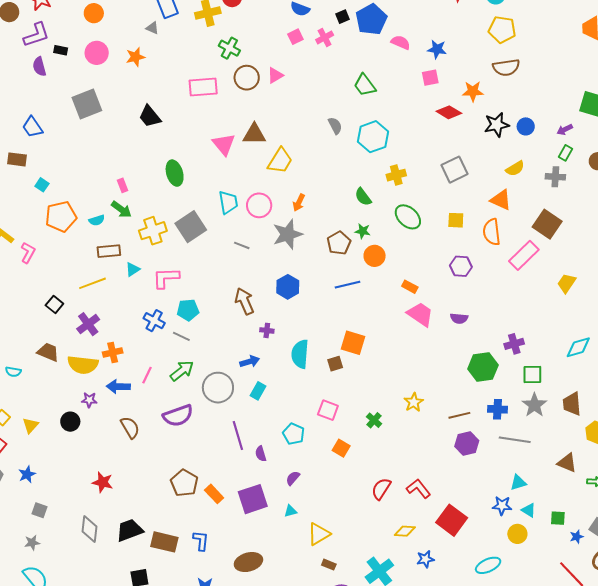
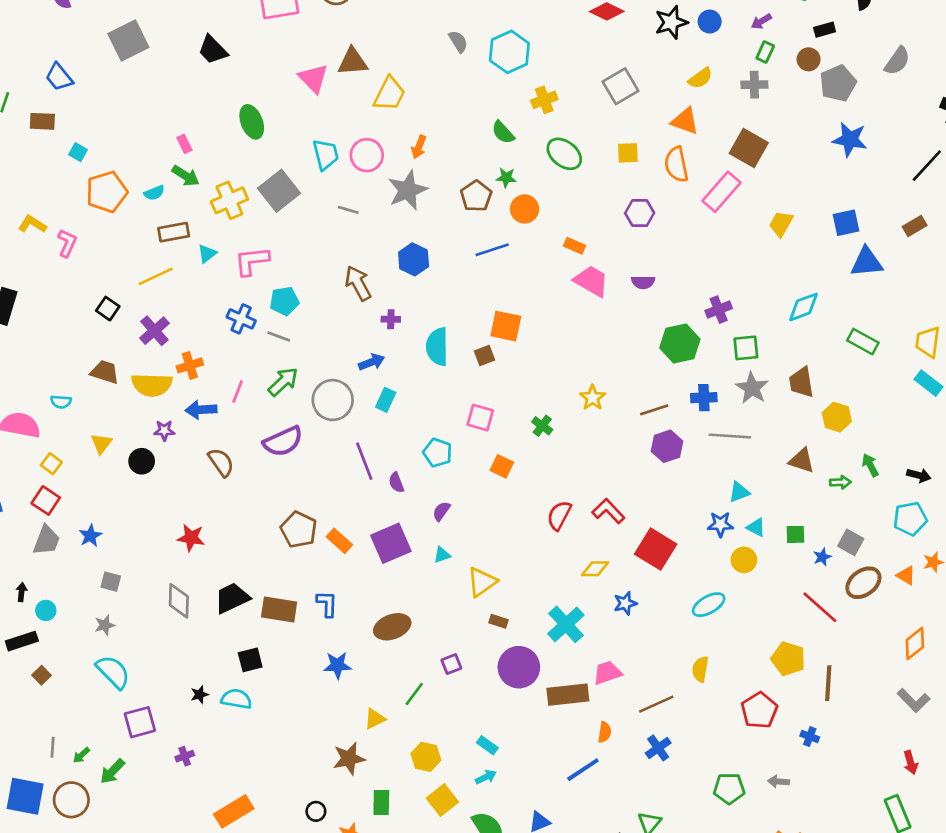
yellow triangle: (30, 425) -> (101, 443), moved

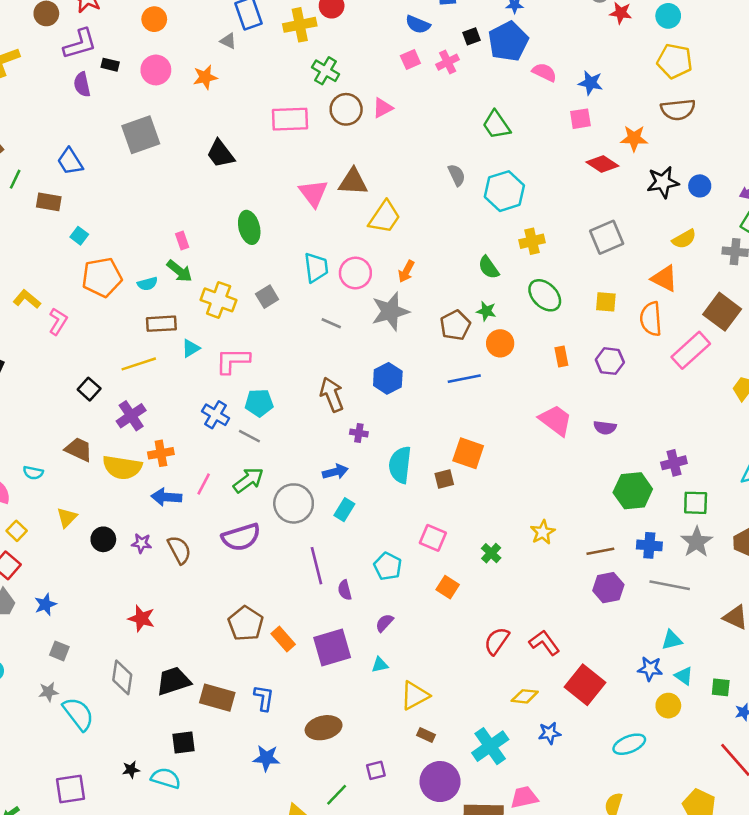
gray square: (279, 191) -> (267, 297), size x0.6
yellow cross: (229, 200) -> (219, 300), turned 36
orange rectangle: (575, 246) -> (561, 357), moved, turned 48
purple star: (164, 430) -> (141, 543), moved
cyan semicircle: (113, 672) -> (78, 714), moved

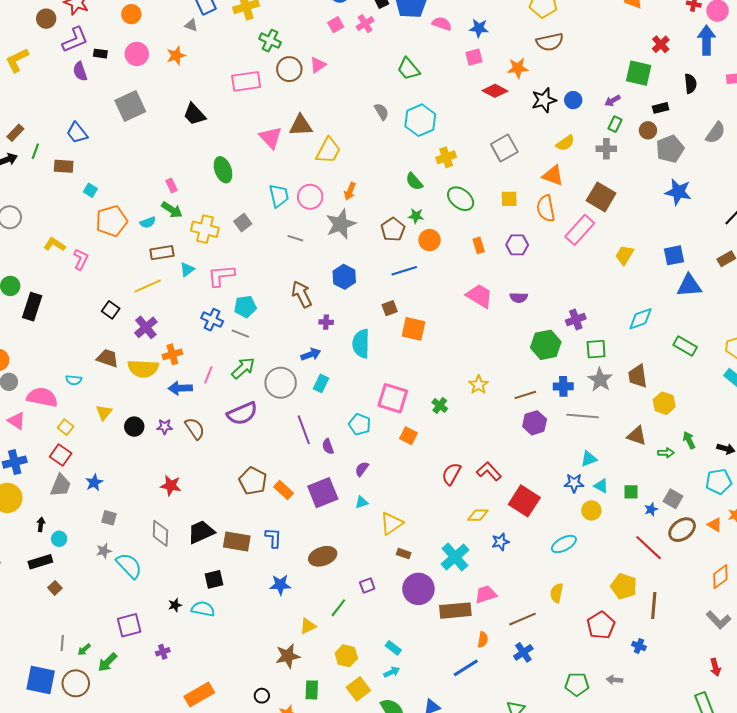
brown square: (444, 479) -> (390, 308), moved
pink square: (433, 538) -> (393, 398), size x1.4

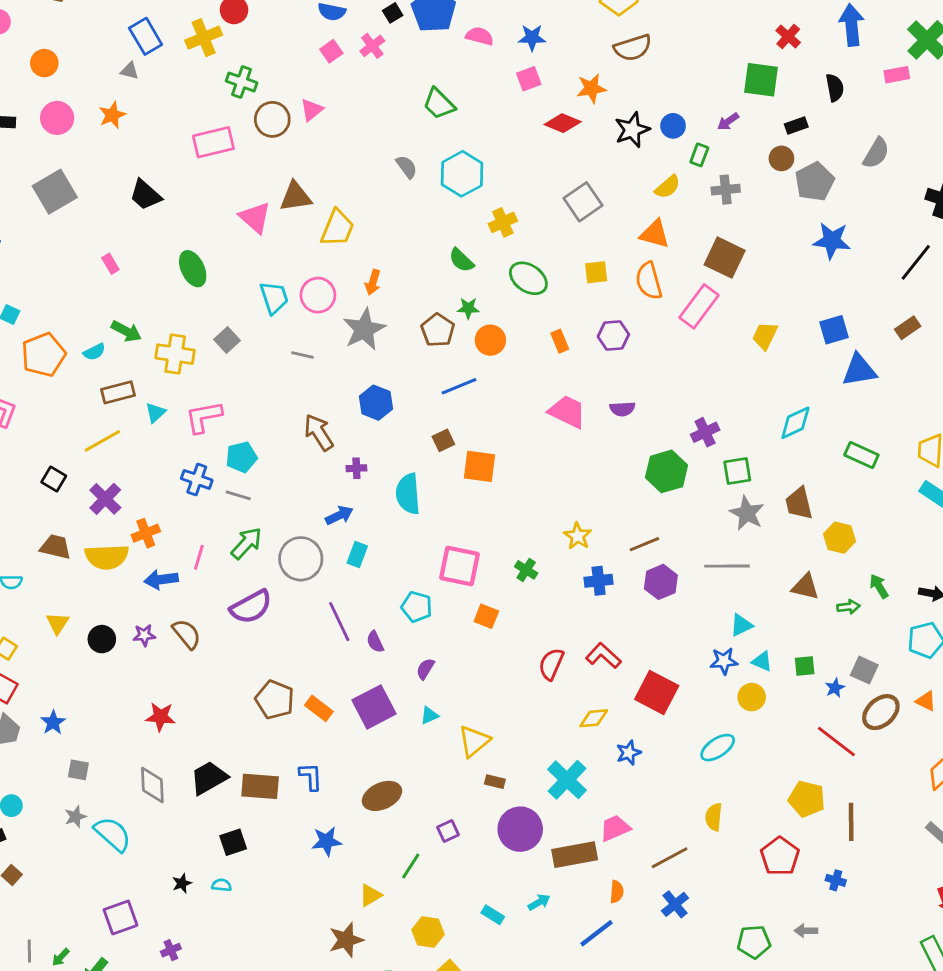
green rectangle: (615, 124) -> (699, 155), moved
pink rectangle: (171, 186) -> (110, 264), moved
blue cross: (563, 386) -> (599, 581), moved
cyan semicircle: (203, 609) -> (222, 885), size x0.6
cyan arrow: (392, 672) -> (539, 902), moved

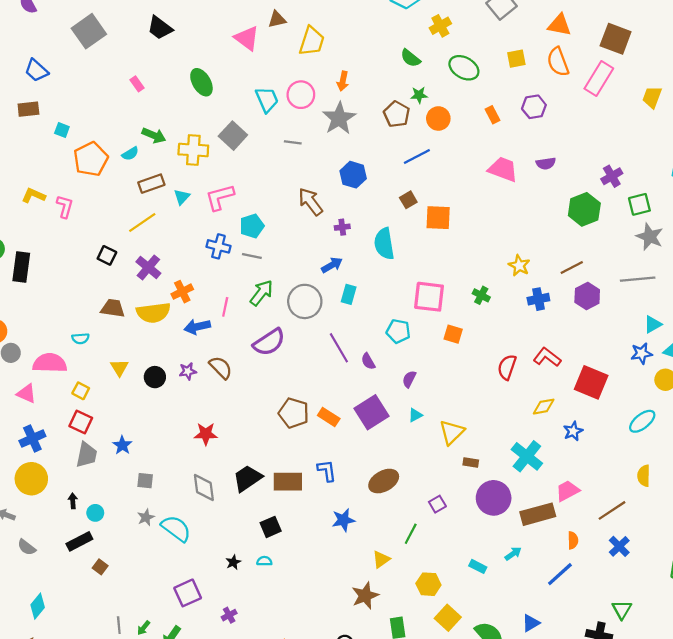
brown triangle: (296, 197) -> (277, 19), size x0.7
gray square: (227, 340) -> (233, 136), size x1.4

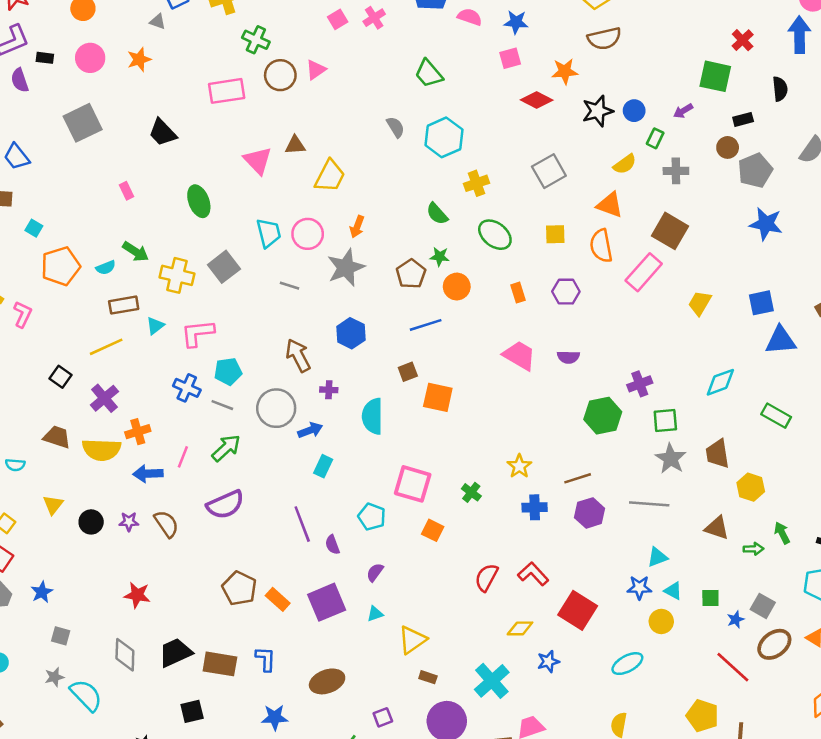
gray circle: (305, 301) -> (276, 408), moved

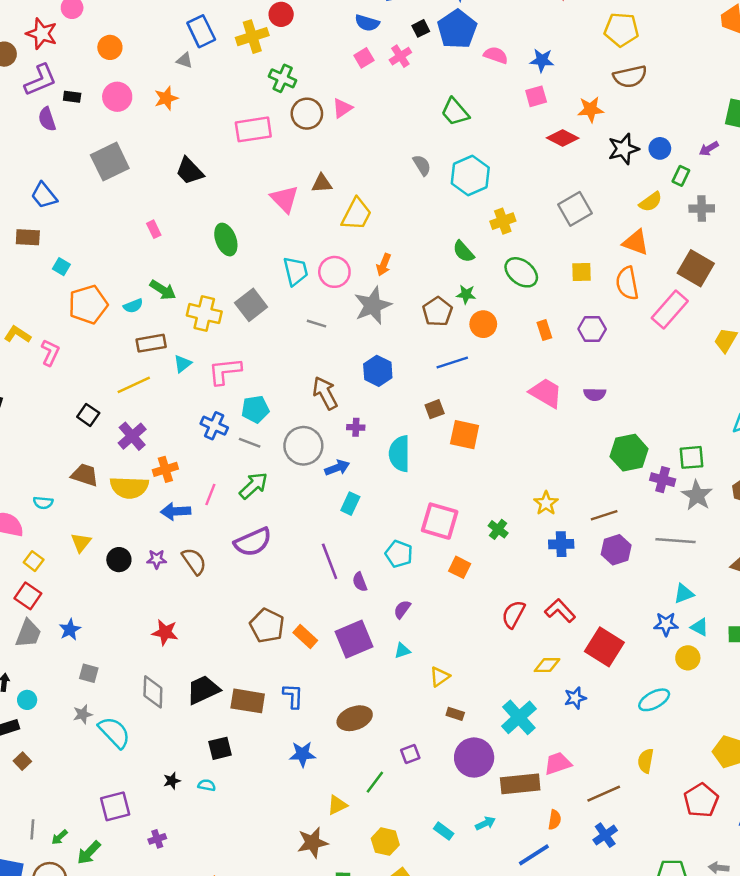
purple cross: (640, 384) -> (663, 480), moved, turned 35
yellow triangle: (412, 640) -> (440, 677), size x0.7

